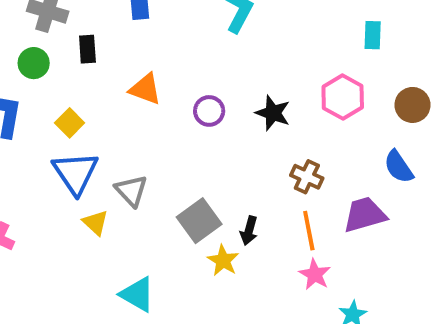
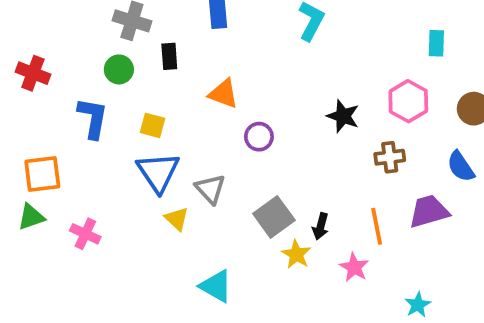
purple circle: (209, 111) -> (259, 137), moved
yellow square: (70, 123) -> (153, 125), turned -30
brown cross: (307, 177) -> (390, 157), moved, turned -32
pink star: (315, 274) -> (354, 267), moved

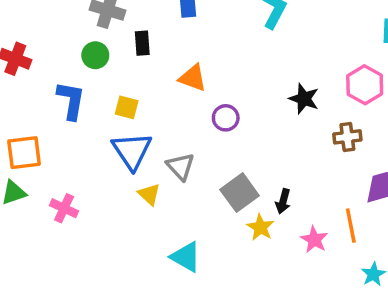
orange line: (377, 226) -> (351, 226), moved

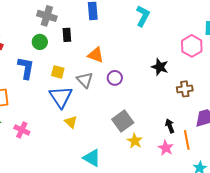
pink hexagon: (365, 85) -> (192, 46), moved
gray triangle: (180, 167) -> (85, 80), moved
black arrow: (283, 201) -> (170, 126), moved, turned 144

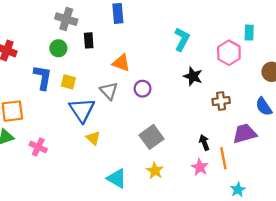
cyan L-shape: (143, 16) -> (182, 39), moved
yellow square: (58, 72) -> (68, 82), moved
yellow star: (135, 141) -> (155, 171), moved

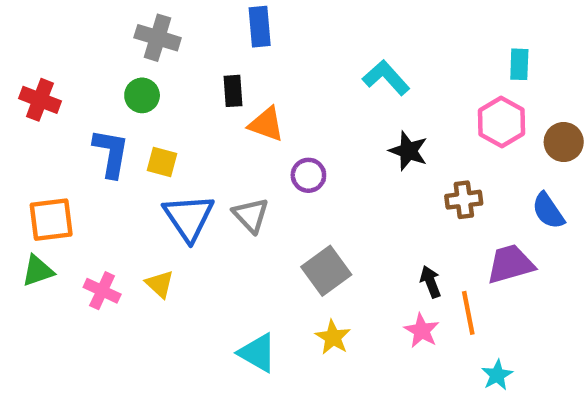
cyan L-shape: (182, 39) -> (386, 78), turned -70
black rectangle: (89, 40) -> (233, 91), moved
pink hexagon: (229, 53) -> (502, 122), moved
gray triangle: (109, 91) -> (251, 215), moved
yellow triangle: (93, 138) -> (160, 284), moved

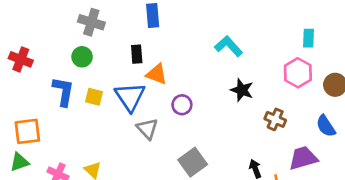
brown cross: (464, 200) -> (275, 119), turned 30
blue triangle: (189, 217) -> (130, 97), moved

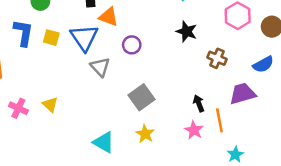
blue semicircle: (326, 126) -> (263, 64), turned -85

